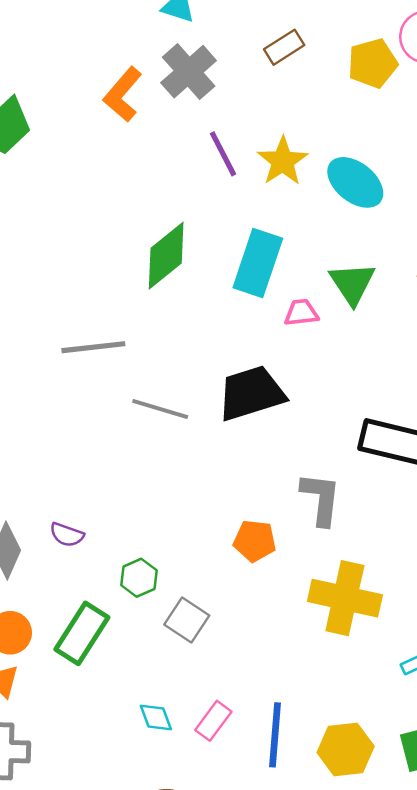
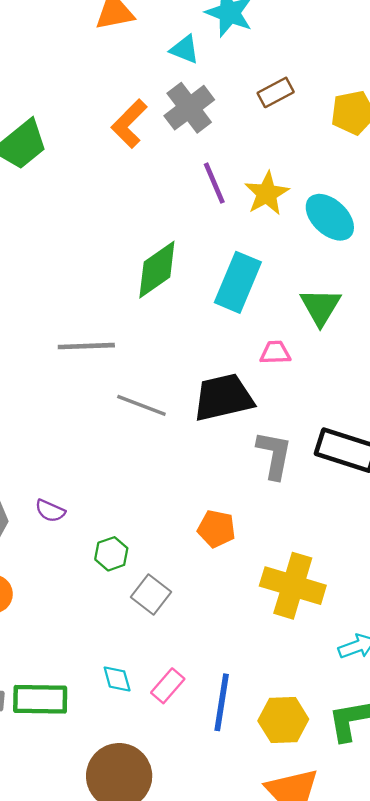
pink trapezoid: (301, 313) -> (275, 353), moved
gray L-shape: (321, 499) -> (274, 455), moved
green rectangle: (82, 633) -> (40, 699), moved, turned 54

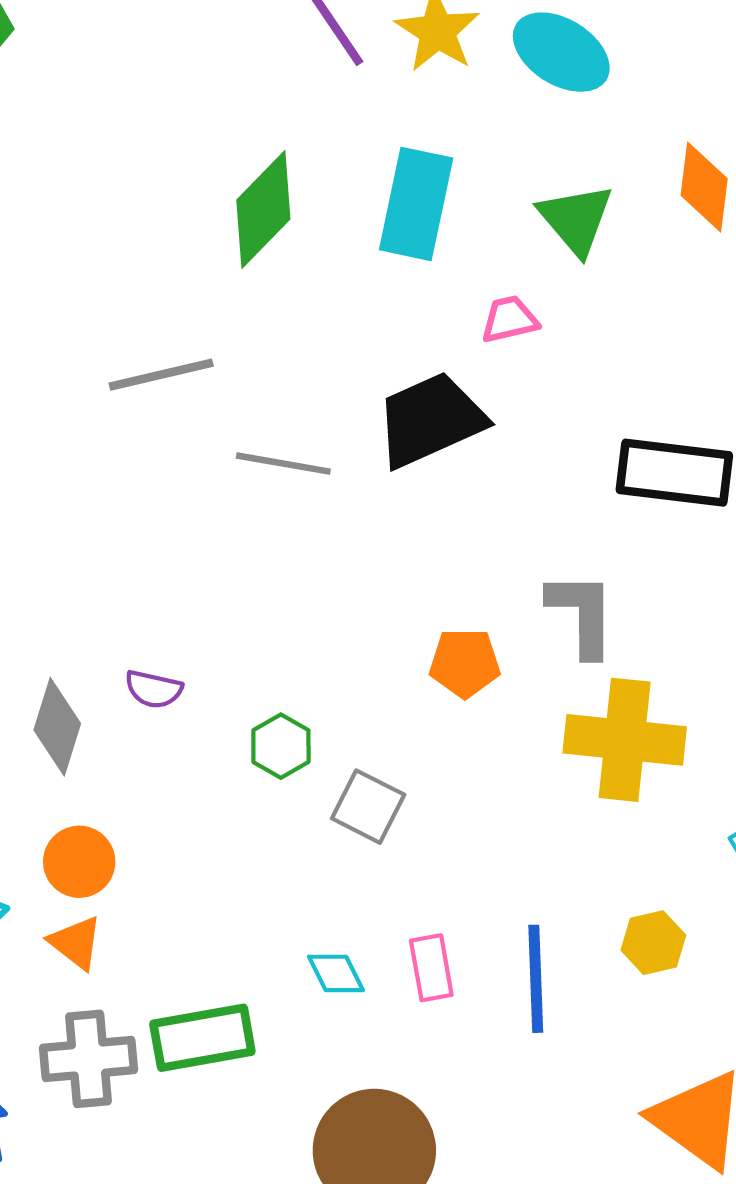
gray L-shape: (274, 455) -> (582, 614), moved
pink rectangle: (168, 686) -> (431, 968), turned -40
yellow hexagon: (283, 720) -> (653, 943), moved, size x0.7

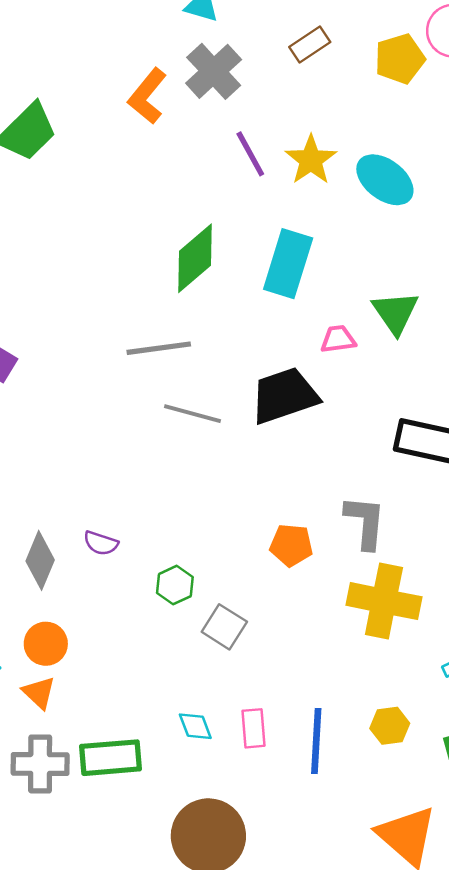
green triangle: (576, 219) -> (395, 313), moved
gray line: (161, 375) -> (159, 348), moved

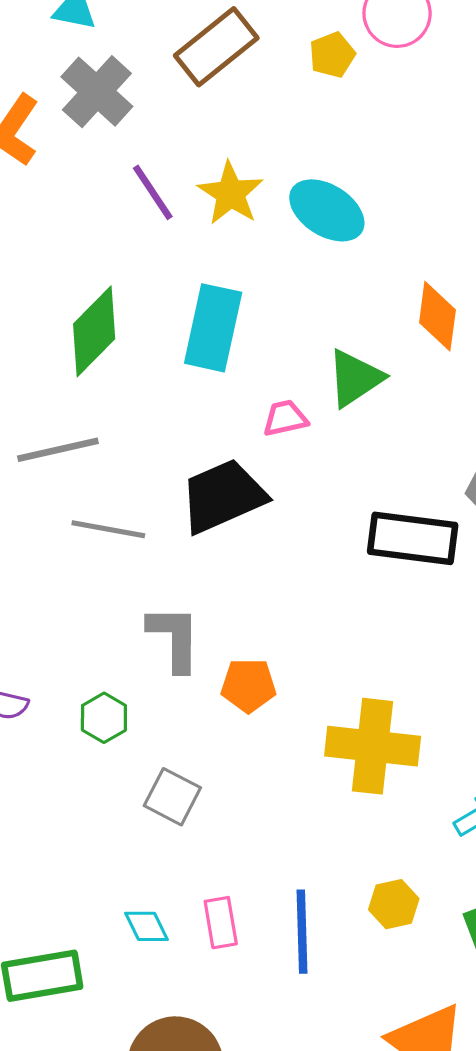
brown rectangle: (310, 44) -> (216, 47), size x1.6
yellow pentagon: (400, 59) -> (332, 55), size x0.7
green triangle: (395, 313) -> (355, 378), turned 36
gray L-shape: (365, 522) -> (174, 638), moved
green hexagon: (175, 585) -> (104, 718), moved

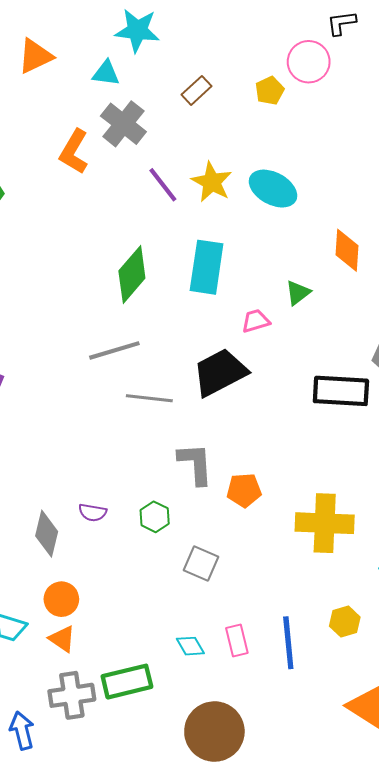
brown rectangle: (216, 47) -> (197, 90), size x0.6
green triangle: (355, 378) -> (298, 293), size x0.7

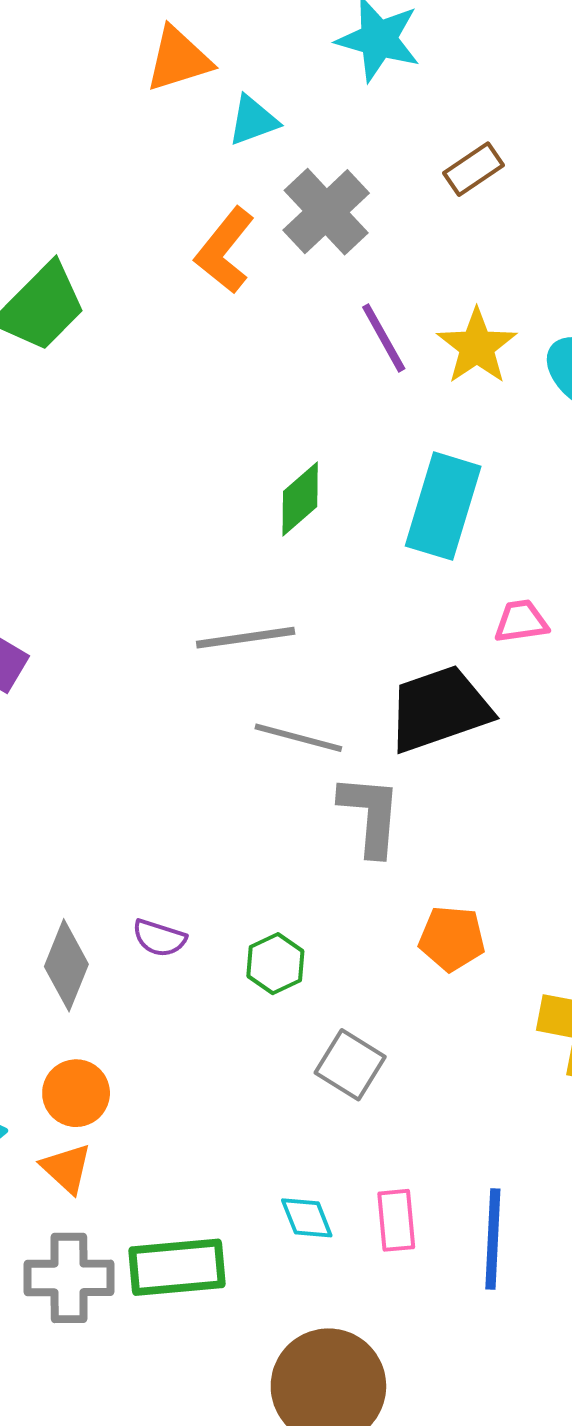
cyan triangle: (106, 73) -> (253, 121), moved, turned -36
green diamond: (132, 274) -> (300, 499), size x0.7
gray L-shape: (195, 464) -> (370, 815), moved

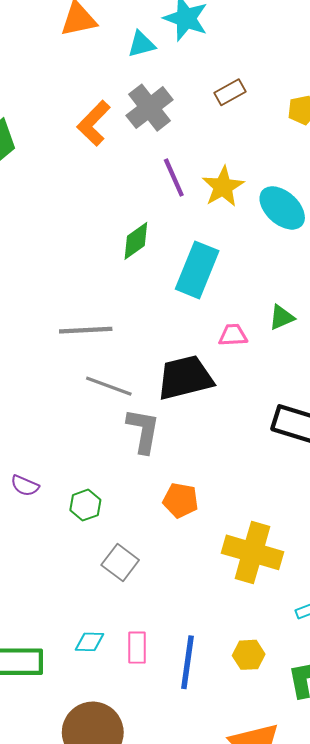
cyan triangle: (253, 121) -> (141, 44), moved
green diamond: (300, 499) -> (136, 241), moved
cyan diamond: (307, 1218) -> (90, 642), turned -72

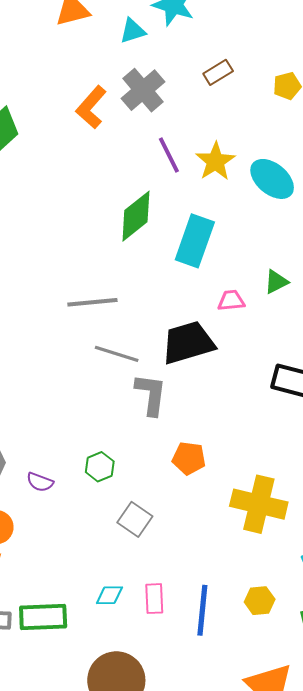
green diamond: (136, 241) -> (136, 216), size x1.4
purple semicircle: (25, 486) -> (40, 482), moved

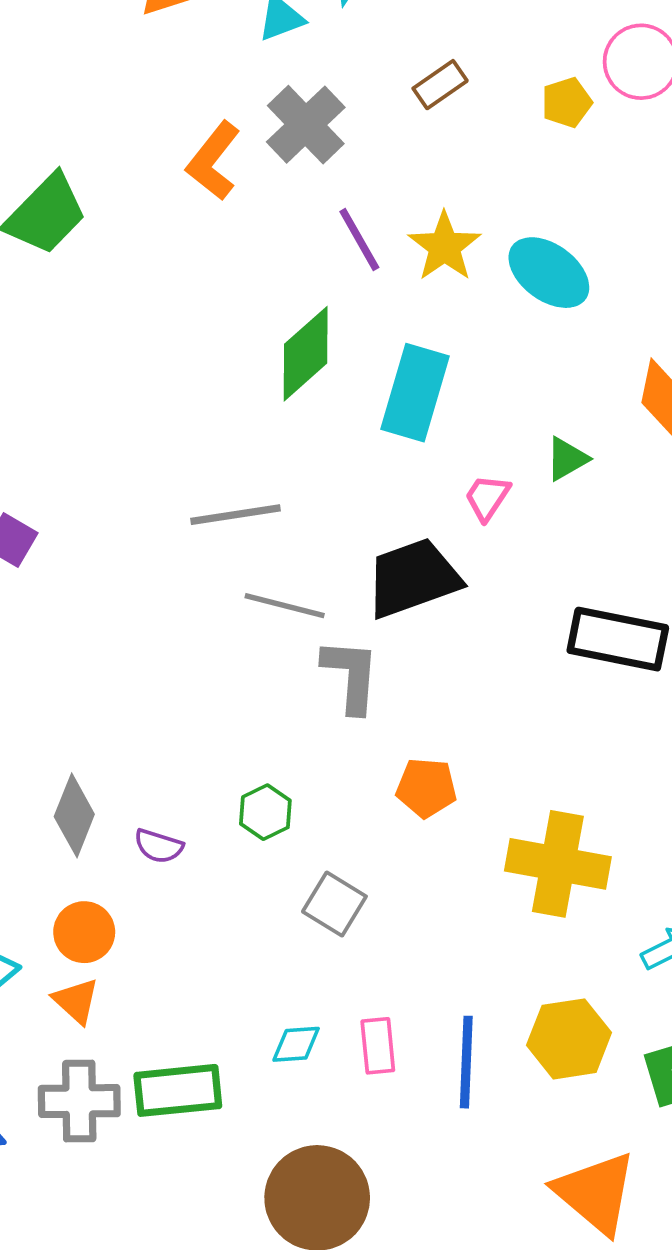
pink trapezoid: (231, 301) -> (487, 497), turned -48
yellow hexagon: (260, 601) -> (569, 1039), size x1.5

